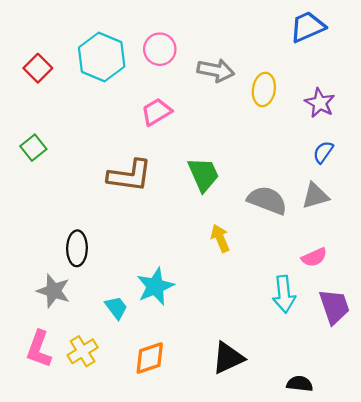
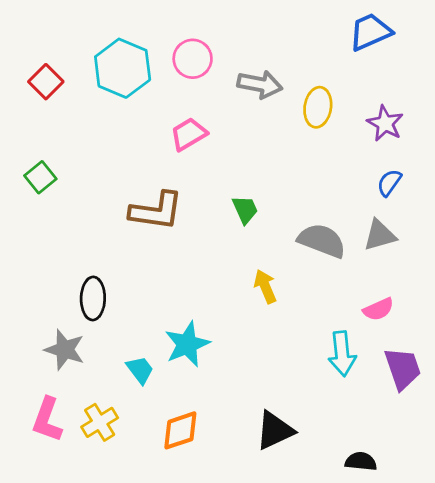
green trapezoid: (203, 174) -> (245, 210), size x0.7

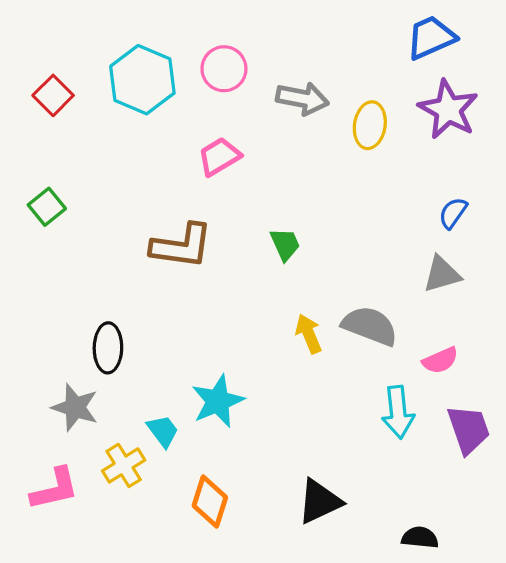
purple star: (385, 123) -> (448, 110), moved, size x1.4
gray semicircle: (322, 241) -> (370, 326), moved
pink L-shape: (47, 420) -> (55, 489), turned -123
yellow cross: (100, 422) -> (124, 465), moved
orange diamond: (180, 430) -> (210, 502), turned -54

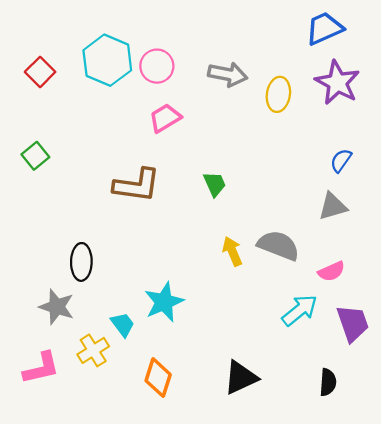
pink circle: (224, 69) -> (157, 66), moved
cyan arrow: (398, 412) -> (300, 310), turned -123
black semicircle: (420, 538) -> (328, 382), moved, turned 88

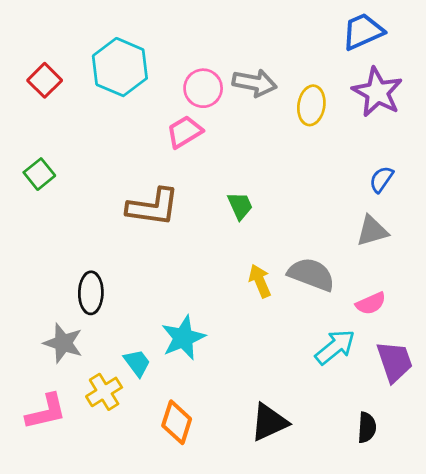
pink circle: (157, 66) -> (203, 88), moved

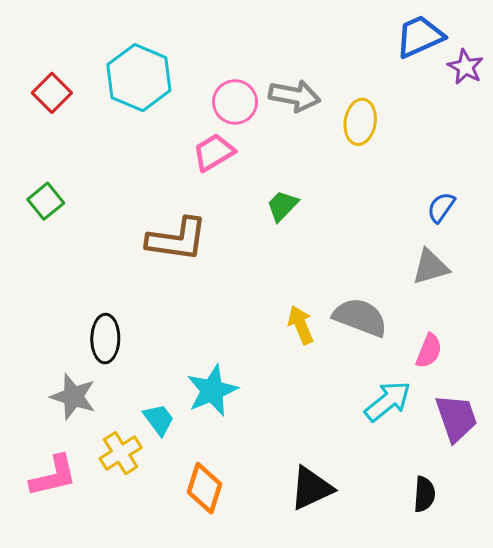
purple star: (377, 92) -> (466, 67), moved, size x0.6
green trapezoid: (240, 206) -> (282, 206), moved, turned -112
pink semicircle: (371, 303) -> (429, 351), turned -44

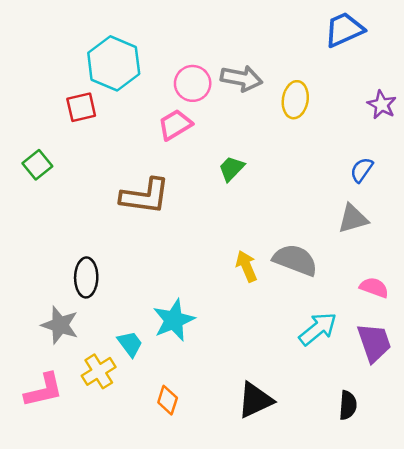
purple star: (466, 67) -> (382, 105), moved
red square: (52, 93) -> (81, 107), moved, turned 32
pink semicircle: (429, 351) -> (374, 287), moved, turned -92
orange diamond: (205, 488) -> (168, 400), size x0.7

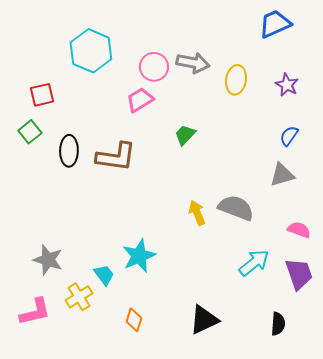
purple star: (382, 105) -> (287, 85), moved
red square: (81, 107) -> (42, 95), moved
black ellipse: (86, 277) -> (69, 151), moved

